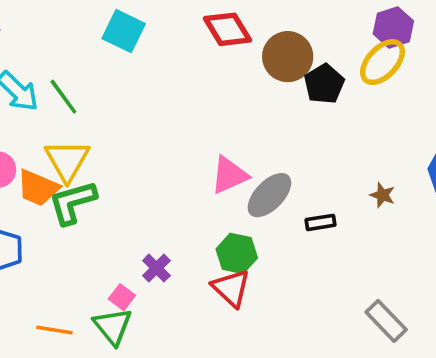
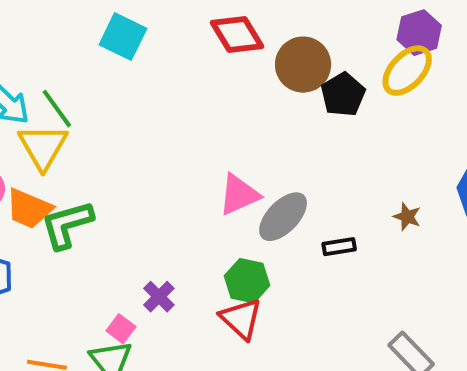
yellow triangle: (67, 160) -> (43, 147), moved

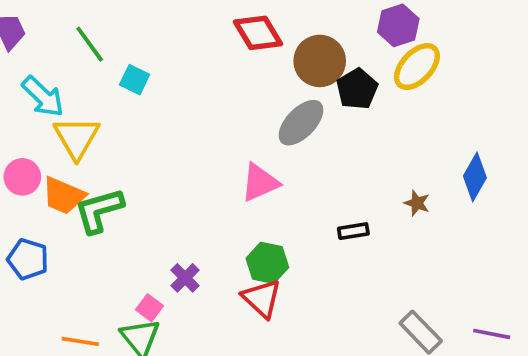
purple hexagon: (419, 33) -> (398, 25), moved
cyan square: (123, 37) -> (135, 80), moved, size x0.7
green line: (57, 109) -> (90, 44), moved
gray ellipse: (283, 217) -> (301, 123), moved

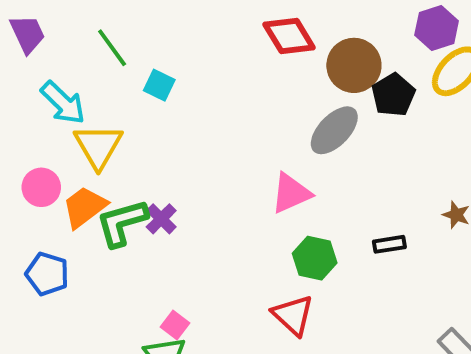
orange trapezoid: (63, 196) -> (85, 207), turned 120
green hexagon: (267, 263) -> (315, 258), moved
purple cross: (185, 278) -> (161, 219), moved

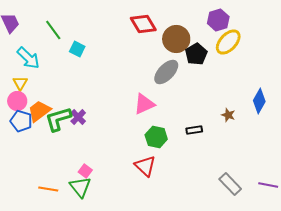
yellow triangle: (98, 146) -> (20, 83), moved, size x0.6
blue pentagon: (47, 274) -> (21, 121), moved

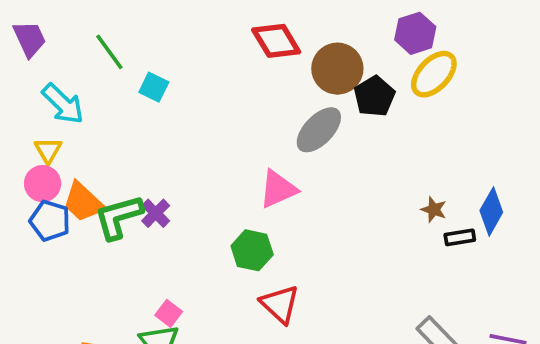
blue diamond: (259, 101) -> (491, 211), moved
orange trapezoid: (39, 111) -> (83, 202), turned -100
black rectangle: (194, 130) -> (460, 237), moved
green hexagon: (156, 137) -> (252, 250), moved

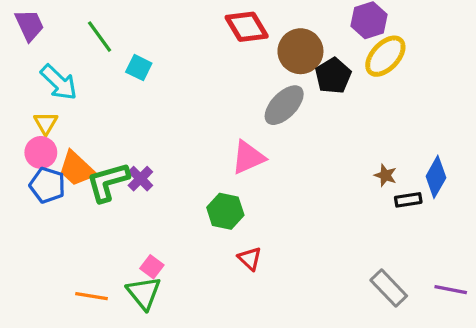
red triangle: (280, 304) -> (250, 259), size x0.7

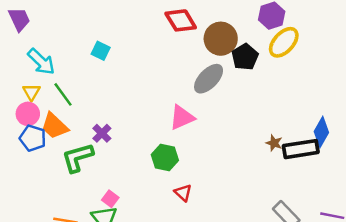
green line: (100, 37) -> (63, 94), moved
brown star: (385, 175) -> (274, 143), moved
green L-shape: (108, 182) -> (78, 158), moved
black rectangle: (408, 200) -> (301, 149), size x1.8

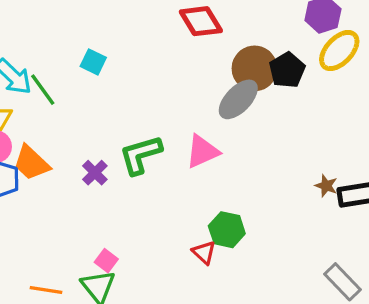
brown circle: (221, 39) -> (255, 68), moved
green line: (63, 94) -> (43, 90), moved
green L-shape: (78, 158) -> (141, 155), moved
green hexagon: (165, 158) -> (227, 230), moved

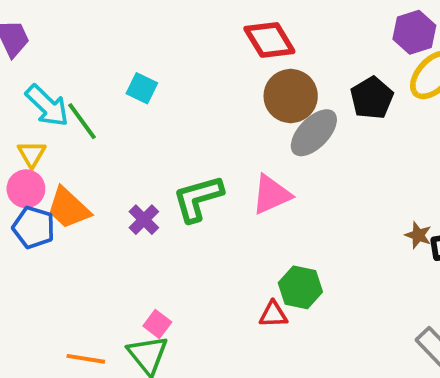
brown circle: (255, 68) -> (291, 96), moved
red triangle: (204, 253) -> (273, 314), turned -45

